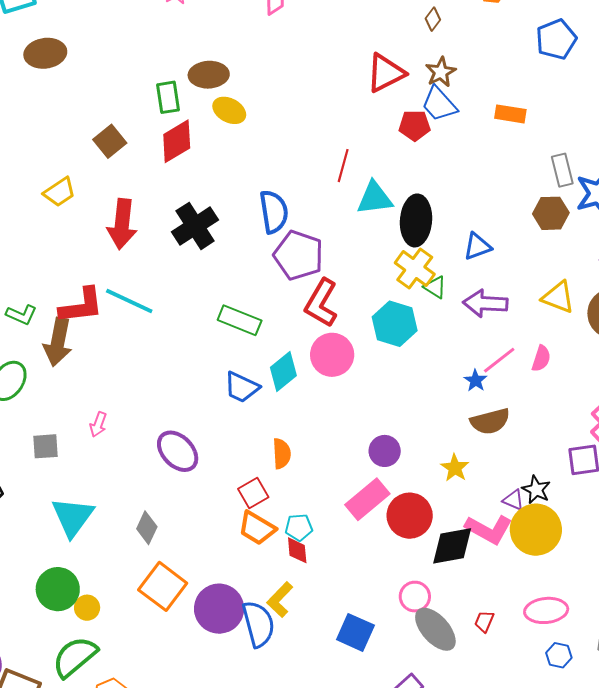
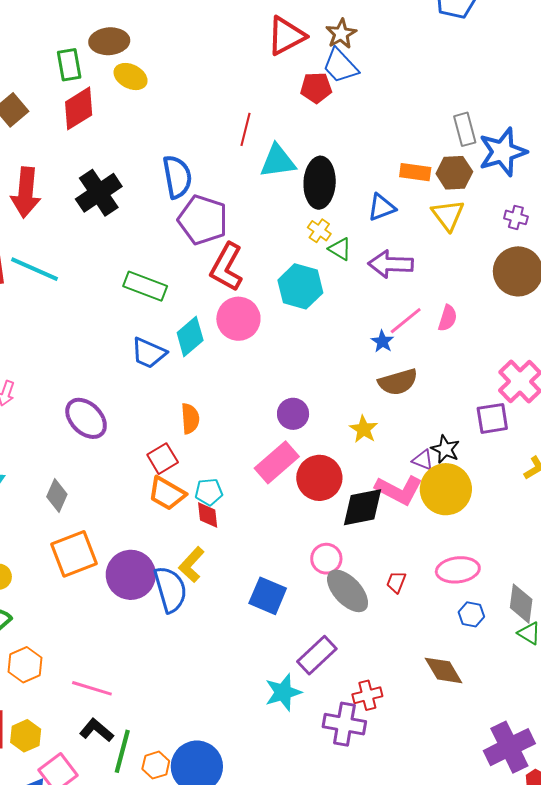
orange rectangle: (510, 114) -> (415, 172), moved
yellow cross: (415, 268) -> (319, 231), size x0.6
yellow triangle: (558, 297) -> (448, 215), moved, turned 33
orange square: (163, 586) -> (74, 554), turned 33

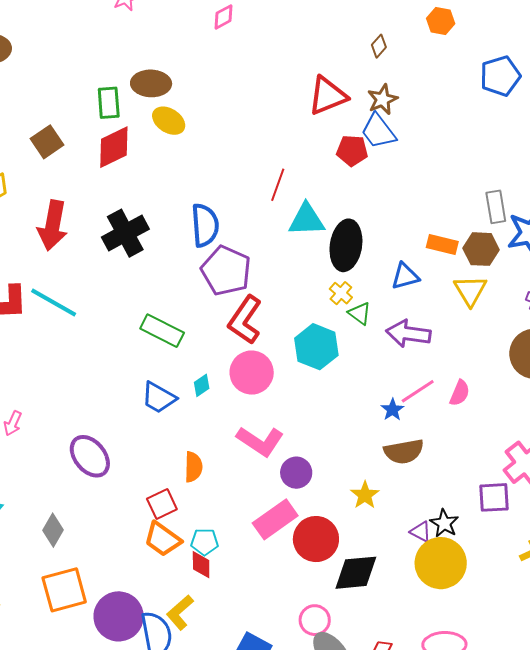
cyan diamond: (190, 336) -> (202, 385), size x0.6
pink L-shape: (399, 490) -> (260, 441), moved

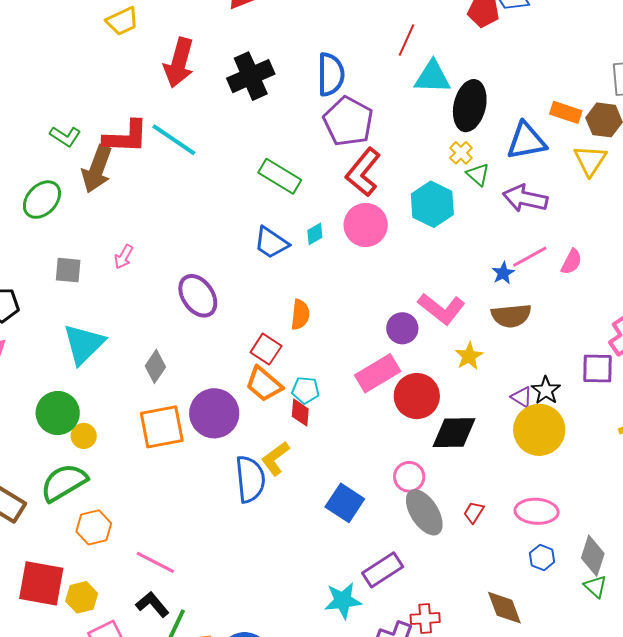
blue triangle: (405, 276) -> (526, 141), size x1.4
pink L-shape: (260, 441) -> (441, 309), moved
red square: (162, 504) -> (266, 349), turned -36
purple circle: (119, 616) -> (214, 413), moved

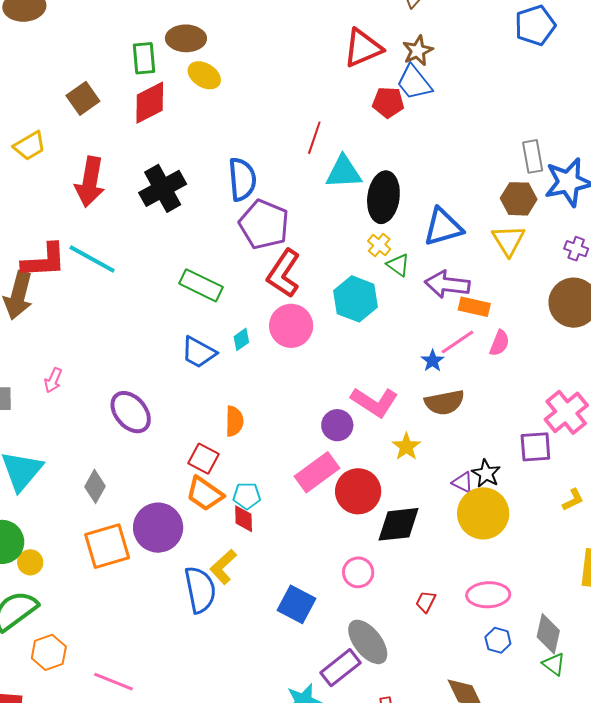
orange rectangle: (566, 112) -> (474, 307), moved
gray ellipse: (424, 512) -> (368, 642), moved

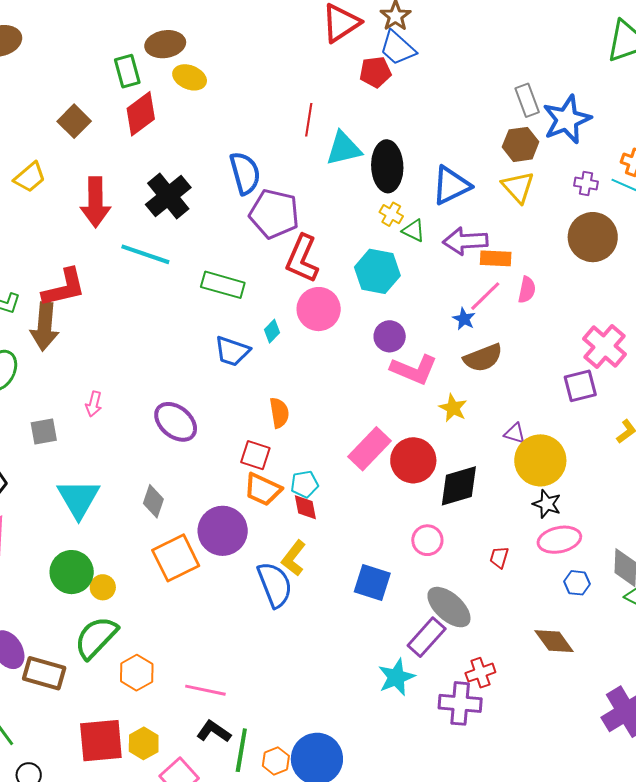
cyan line: (92, 259) -> (145, 254), moved
purple circle: (337, 425) -> (390, 336), moved
black star: (486, 474) -> (547, 504), moved

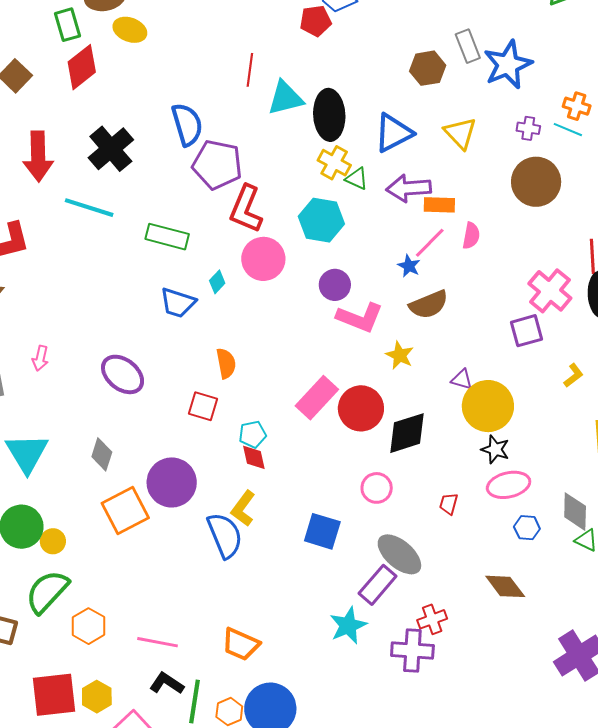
brown hexagon: (521, 144) -> (428, 68), moved
yellow cross: (391, 214) -> (334, 163), size x1.4
orange trapezoid: (263, 489) -> (241, 644), moved

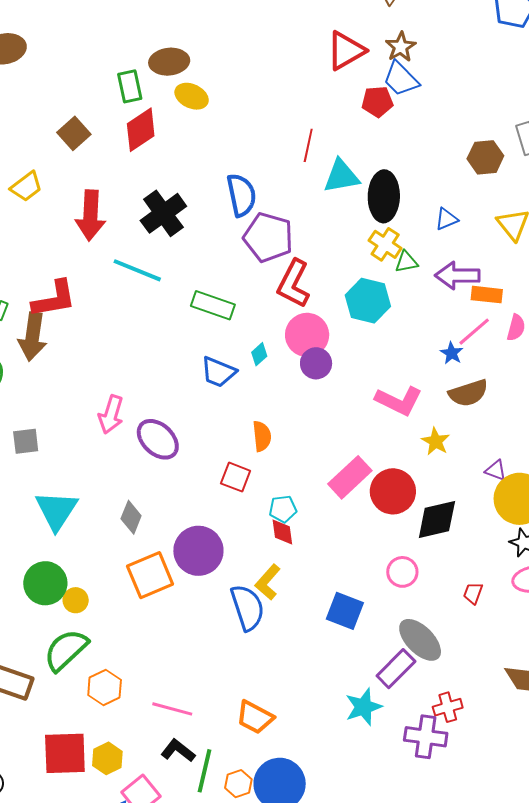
blue triangle: (394, 133) -> (447, 219), size x0.6
green triangle: (357, 179) -> (406, 262), turned -40
purple circle: (335, 285) -> (316, 363), moved
pink arrow: (40, 358) -> (111, 414), moved, size x1.5

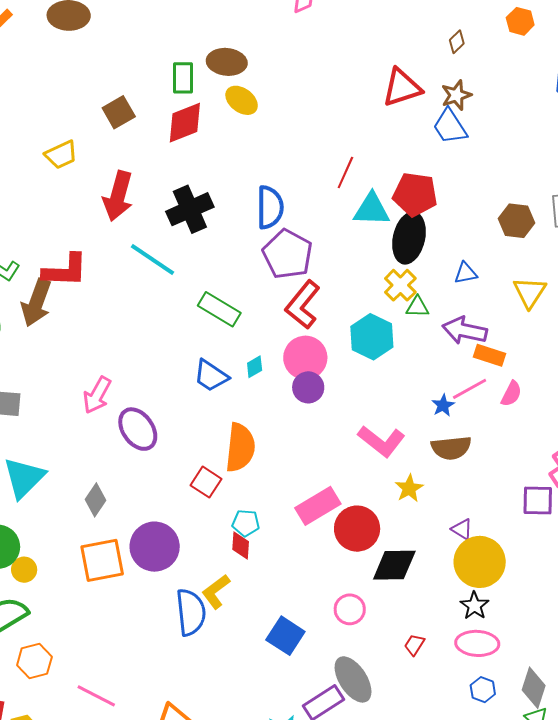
red pentagon: (377, 102) -> (415, 194), moved, size x1.4
orange semicircle: (262, 436) -> (240, 448), size x1.6

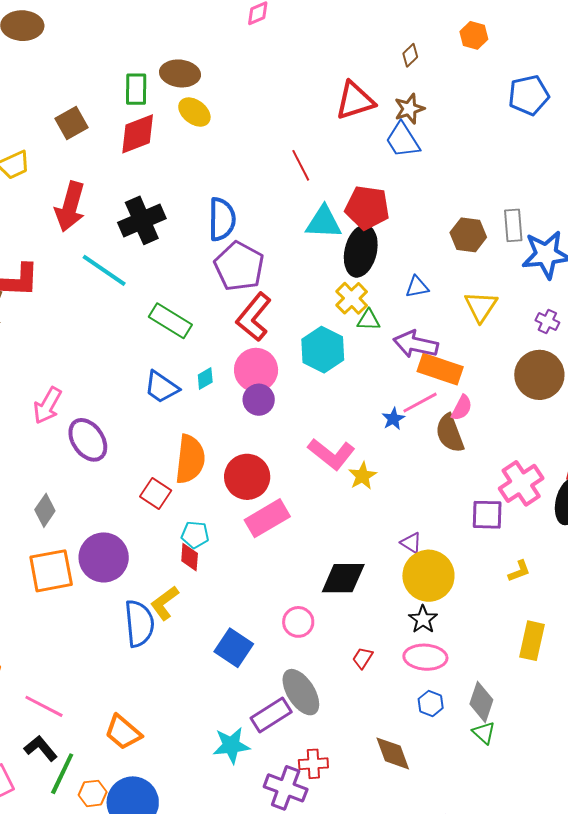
red line: (345, 172) -> (301, 165), moved, turned -52
orange rectangle: (489, 355) -> (440, 369), size x1.4
brown semicircle: (451, 448) -> (450, 433), moved, turned 75
yellow star: (409, 488) -> (363, 476), moved
red circle: (357, 529) -> (247, 477), moved

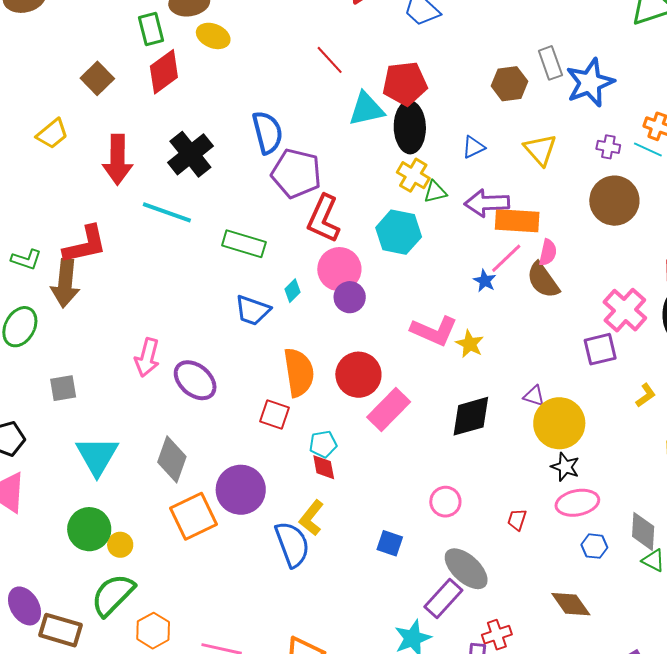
gray diamond: (45, 510) -> (172, 459), size x1.4
black diamond: (343, 578) -> (471, 416), moved
blue square: (234, 648) -> (390, 543), size x0.7

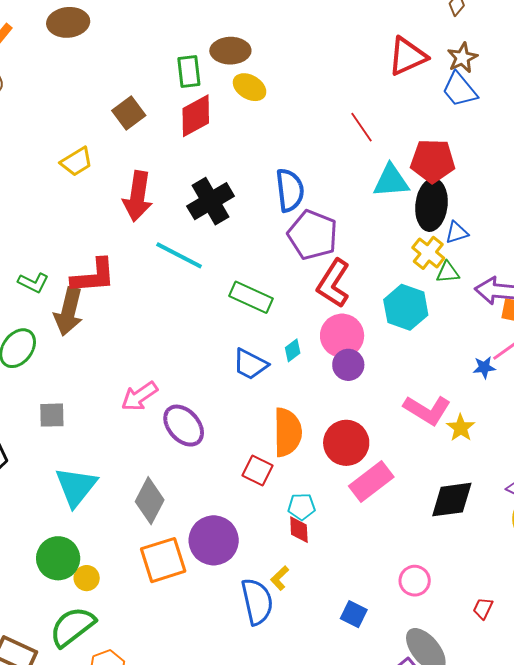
blue triangle: (473, 147) -> (457, 233), moved
blue star: (485, 281) -> (484, 367), turned 30
pink arrow: (147, 357) -> (139, 396), turned 33
yellow L-shape: (311, 518) -> (280, 578), size x0.7

